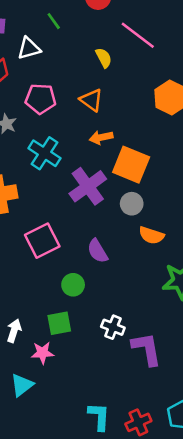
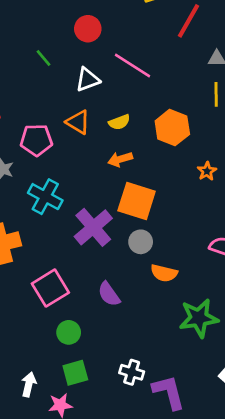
white triangle: (29, 48) -> (88, 80), moved
yellow semicircle: (104, 58) -> (119, 122), moved, turned 102
orange triangle: (91, 100) -> (78, 122), moved
orange arrow: (101, 137) -> (120, 159), moved
green circle: (73, 285) -> (69, 332), moved

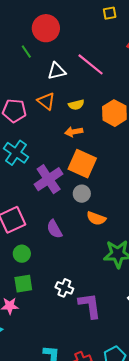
red circle: (88, 29) -> (46, 28), moved, size x1.4

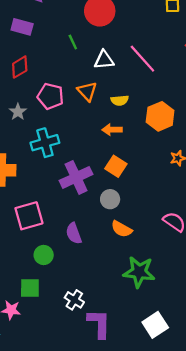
green line: (26, 52) -> (73, 42), moved
cyan cross: (16, 153) -> (45, 143), turned 30
orange square: (82, 164) -> (116, 166), size x0.7
green circle: (22, 254) -> (44, 255), moved

